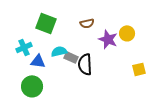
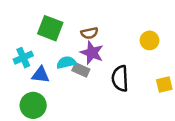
brown semicircle: (87, 23) -> (89, 33), moved
purple star: (108, 39) -> (92, 53), moved
black semicircle: (85, 64) -> (120, 78), moved

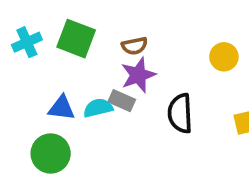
purple star: (92, 53) -> (138, 75), turned 30
cyan cross: (23, 58) -> (27, 42), moved
cyan semicircle: (66, 62) -> (98, 108), moved

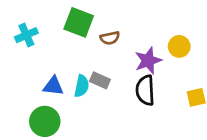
green square: (76, 39) -> (79, 22), moved
purple star: (138, 75) -> (148, 61), moved
cyan semicircle: (98, 108) -> (82, 86), turned 115

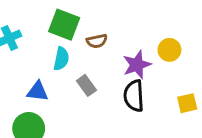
gray rectangle: (100, 80) -> (86, 85), turned 30
cyan semicircle: (82, 86) -> (61, 59), moved

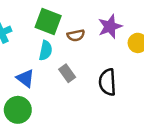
purple star: (137, 65) -> (110, 27), moved
blue triangle: (38, 91) -> (25, 78), turned 30

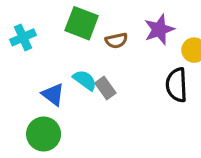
cyan semicircle: (46, 51) -> (85, 80), moved, turned -66
black semicircle: (107, 82) -> (177, 85), moved

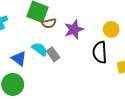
purple star: (159, 29) -> (74, 29), moved
brown semicircle: (116, 41) -> (49, 23), moved

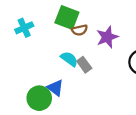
blue triangle: (19, 58) -> (55, 88), moved

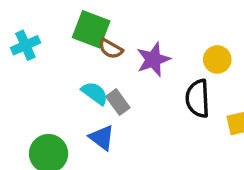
brown semicircle: (80, 30) -> (111, 49), turned 42
blue triangle: (55, 88) -> (102, 138), moved

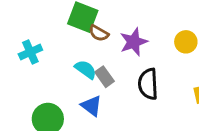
cyan cross: (25, 45) -> (30, 52), moved
black semicircle: (198, 99) -> (148, 84), moved

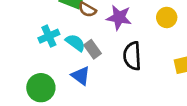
purple star: (134, 42) -> (119, 17), turned 30
cyan cross: (30, 52) -> (49, 36), moved

